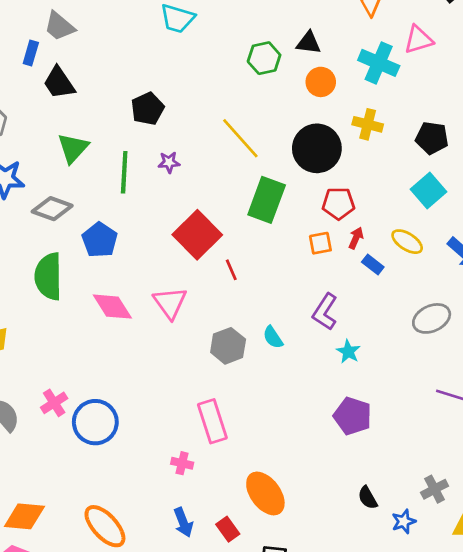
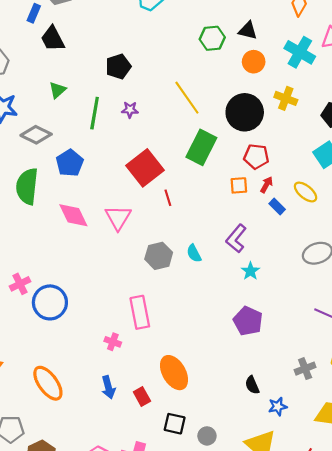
green triangle: (73, 148) -> (57, 90), size x0.7
gray cross: (435, 489) -> (305, 369), moved

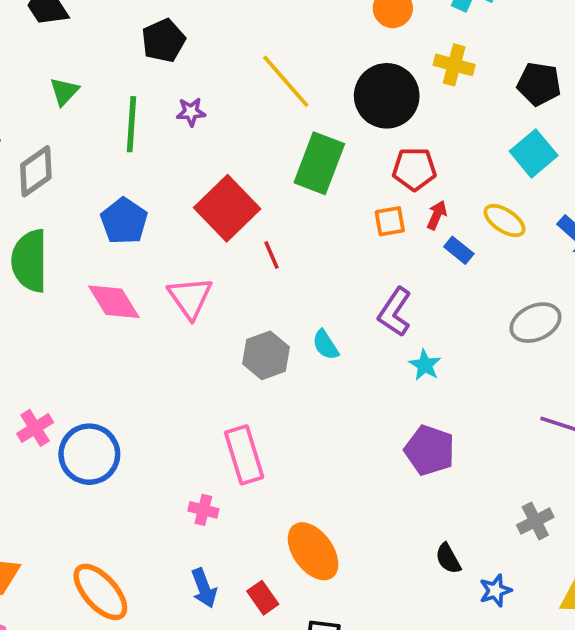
gray diamond: (36, 135) -> (36, 171), turned -56
blue pentagon: (70, 163) -> (124, 221), moved

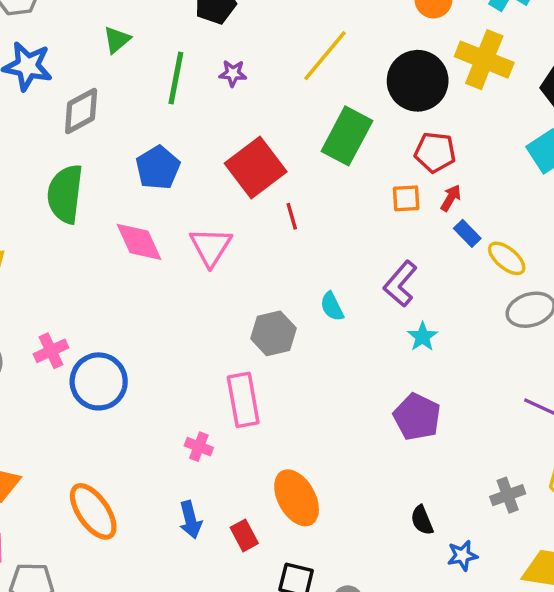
yellow cross: (454, 65) -> (484, 60), size x1.5
yellow line: (286, 81) -> (325, 56), turned 74
yellow ellipse: (504, 221) -> (507, 258), moved
gray hexagon: (266, 355) -> (273, 333), moved

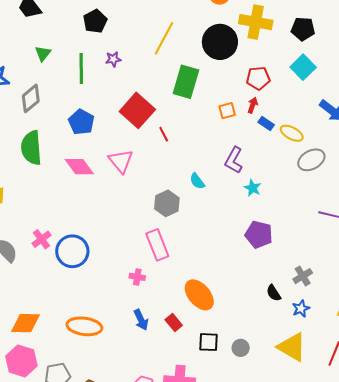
red pentagon: (435, 152) -> (258, 78), moved
gray cross: (508, 495) -> (303, 276), moved
orange ellipse: (93, 511) -> (84, 326), turned -36

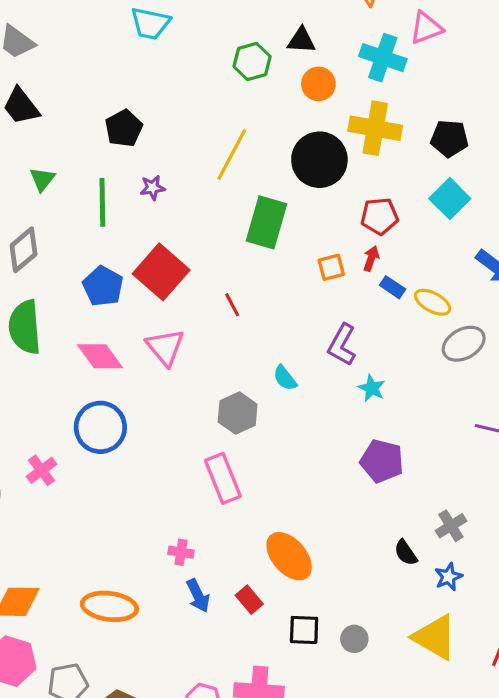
red square: (137, 110) -> (161, 272), moved
blue circle: (72, 251) -> (100, 427), moved
pink cross: (137, 277) -> (181, 552), moved

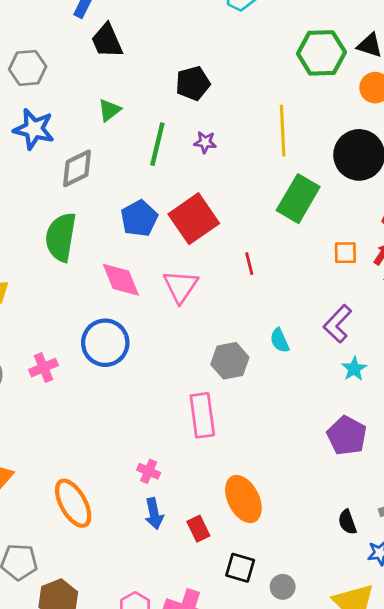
green hexagon: (252, 62) -> (321, 53), size x1.4
yellow line: (232, 154) -> (283, 131), turned -45
orange ellipse: (109, 606) -> (73, 503), turned 39

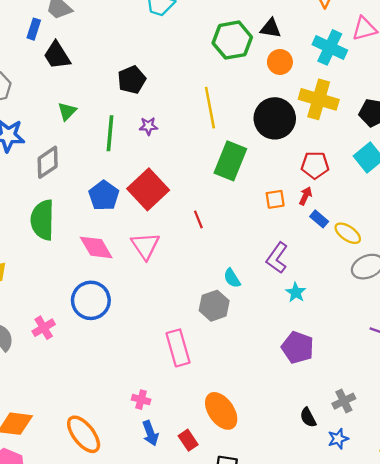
gray hexagon: (230, 361) -> (214, 306), moved

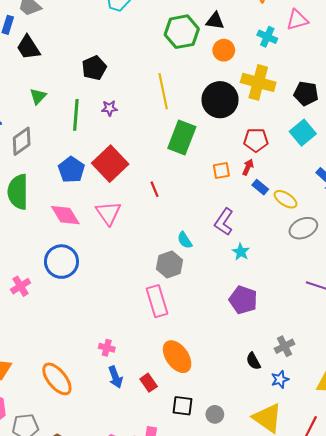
cyan cross: (330, 47) -> (267, 37), size x0.7
pink rectangle: (178, 348) -> (157, 301), moved

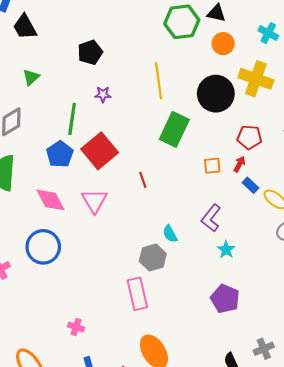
green line: (76, 115) -> (72, 119), moved
pink cross: (107, 348) -> (76, 327), moved

